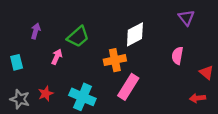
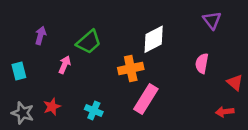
cyan cross: (82, 97) -> (94, 110), size x0.6

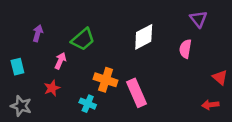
pink semicircle: (202, 63) -> (185, 49), moved
orange cross: (131, 69) -> (106, 80), moved, turned 30
pink rectangle: (146, 99) -> (137, 93), turned -56
red star: (52, 107) -> (52, 88), moved

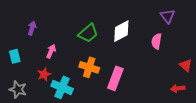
green trapezoid: (83, 39) -> (88, 33), moved
pink rectangle: (137, 93) -> (115, 78), turned 45
cyan cross: (88, 104) -> (62, 87), moved, size x1.5

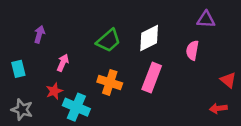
purple triangle: (168, 16) -> (206, 20), turned -49
pink rectangle: (115, 78) -> (152, 78), moved

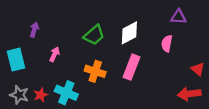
cyan rectangle: (18, 69) -> (16, 60), size x1.5
red star: (54, 91) -> (41, 95), moved
red arrow: (218, 108) -> (189, 94), size x1.5

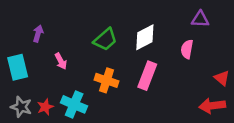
pink arrow: (55, 54) -> (61, 61), turned 128

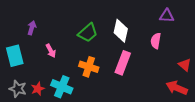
white diamond: (145, 37) -> (121, 31), turned -50
red arrow: (212, 106) -> (177, 88), turned 30

